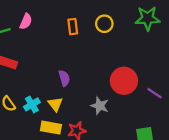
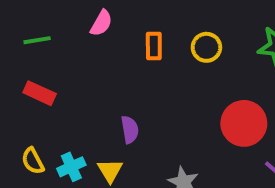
pink semicircle: (26, 21) -> (101, 23), moved
red circle: (124, 81) -> (244, 123), moved

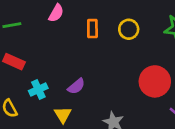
purple semicircle: (130, 130) -> (76, 86), turned 60
cyan cross: (71, 167) -> (38, 89), moved

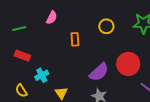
orange rectangle: (92, 29) -> (75, 39), moved
purple semicircle: (76, 86) -> (99, 72), moved, size x1.5

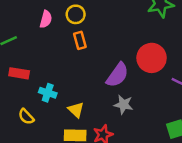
yellow circle: (106, 26) -> (76, 14), moved
cyan cross: (42, 75) -> (48, 93), turned -32

